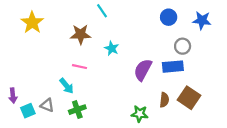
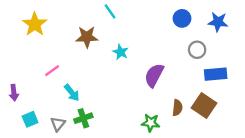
pink line: (79, 67) -> (52, 71), moved, turned -48
blue rectangle: (173, 67) -> (216, 74), moved
purple arrow: (13, 96) -> (14, 93), moved
gray triangle: (47, 105) -> (58, 124), moved, turned 48

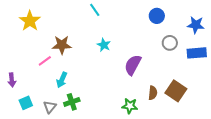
blue star: (218, 22) -> (196, 25), moved
brown star: (87, 37) -> (62, 45), moved
blue rectangle: (216, 74) -> (197, 53), moved
cyan arrow: (72, 93) -> (62, 80), turned 63

